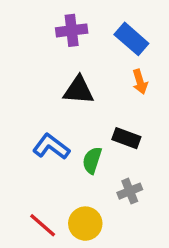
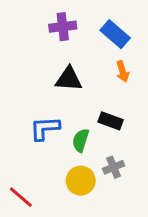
blue L-shape: (51, 147) -> (45, 128), turned -40
yellow circle: (85, 224) -> (81, 181), moved
red line: (43, 225) -> (21, 197), moved

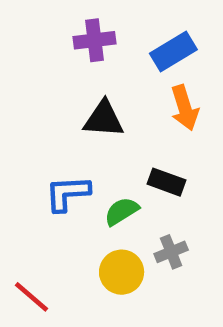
blue rectangle: (115, 34) -> (173, 52), turned -72
orange arrow: (123, 71) -> (185, 108), size x1.4
green semicircle: (81, 140) -> (122, 211), turned 40

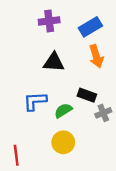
gray cross: (171, 252) -> (103, 113), moved
red line: (32, 297) -> (16, 155), turned 42

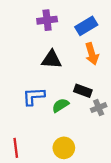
yellow circle: (63, 142) -> (64, 148), moved

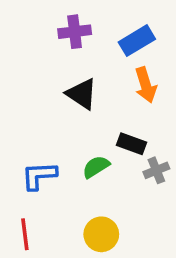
black triangle: (52, 59) -> (82, 94), turned 30
blue L-shape: (34, 96) -> (39, 176), moved

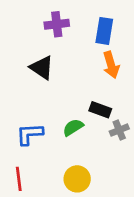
blue rectangle: (137, 41) -> (104, 31), turned -50
black triangle: (82, 94) -> (42, 68), moved

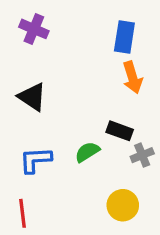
purple cross: (57, 24) -> (34, 29), moved, turned 30
black triangle: (42, 68) -> (32, 97), moved
yellow circle: (77, 179) -> (123, 205), moved

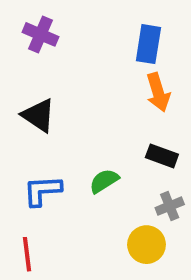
black rectangle: (120, 131) -> (162, 156), moved
gray cross: (142, 155) -> (170, 206), moved

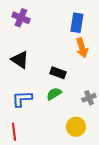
black rectangle: (162, 156) -> (58, 73), moved
gray cross: (170, 206) -> (89, 98), moved

